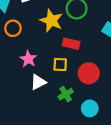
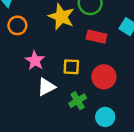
red rectangle: (71, 44) -> (96, 37), moved

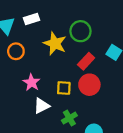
red rectangle: (96, 37) -> (86, 61), turned -60
red circle: (104, 77) -> (89, 85), moved

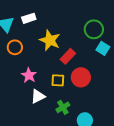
green circle: (80, 31) -> (94, 29), moved
red rectangle: (86, 61) -> (68, 56), moved

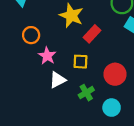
orange circle: (15, 47) -> (31, 35), moved
red circle: (81, 77) -> (115, 74), moved

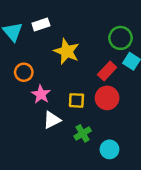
red rectangle: (92, 34) -> (107, 71), moved
red circle: (115, 74) -> (107, 98), moved

